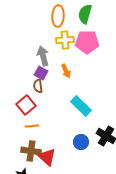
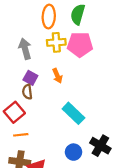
gray arrow: (43, 56) -> (25, 49), moved

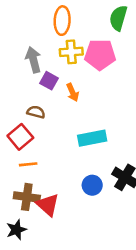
green semicircle: (78, 14) -> (118, 18), moved
purple square: (30, 78) -> (49, 81), moved
brown semicircle: (27, 92) -> (36, 112), turned 112
cyan rectangle: (73, 113) -> (92, 138), turned -55

